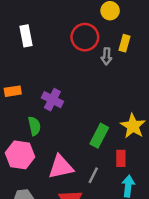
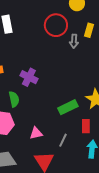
green rectangle: (99, 136) -> (68, 107), turned 36
pink triangle: (61, 167) -> (36, 133), size x0.6

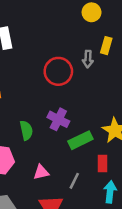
red circle: (56, 25) -> (58, 71), moved
purple cross: (29, 77) -> (58, 119), moved
green semicircle: (14, 99) -> (26, 130), moved

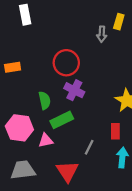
red circle: (58, 71) -> (66, 63), moved
green rectangle: (80, 140) -> (62, 120), moved
pink triangle: (41, 172) -> (46, 140), moved

